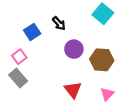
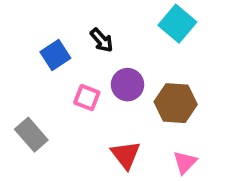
pink square: (19, 57) -> (87, 98), moved, turned -32

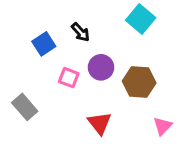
pink triangle: (185, 162) -> (163, 126), moved

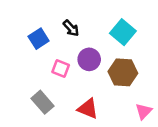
cyan square: (141, 19) -> (123, 32), moved
gray rectangle: (25, 107) -> (42, 102), moved
red triangle: (100, 123) -> (88, 109), turned -30

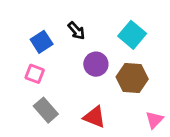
pink square: (61, 68) -> (35, 74), moved

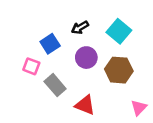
black arrow: (76, 31) -> (80, 27), moved, turned 102
blue square: (42, 42) -> (50, 44), moved
gray rectangle: (46, 110) -> (55, 85), moved

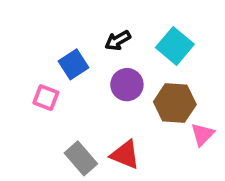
gray rectangle: (55, 85) -> (81, 158), moved
pink triangle: (139, 108) -> (202, 134), moved

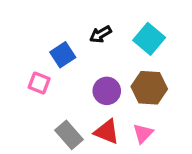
purple circle: (127, 85) -> (107, 91), moved
pink triangle: (202, 134) -> (143, 133), moved

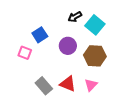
black arrow: (100, 34) -> (75, 17), moved
purple circle: (107, 91) -> (68, 46), moved

